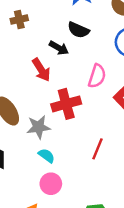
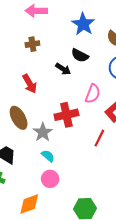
red arrow: (41, 70) -> (30, 84), moved
gray star: (38, 127) -> (43, 132), turned -30
red line: (97, 149) -> (99, 138), moved

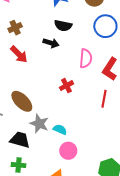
red arrow: (30, 84) -> (19, 54), moved
red cross: (66, 115) -> (66, 86), size x0.6
gray star: (43, 132) -> (39, 124), moved

